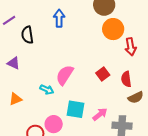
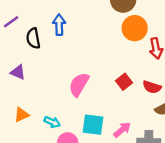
blue arrow: (59, 18) -> (59, 25), moved
red semicircle: (126, 79) -> (152, 87), turned -63
cyan arrow: (47, 90) -> (52, 122), moved

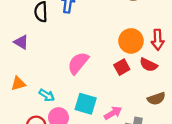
orange circle: (135, 28) -> (131, 41), moved
red semicircle: (152, 87) -> (148, 65), moved

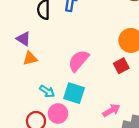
orange triangle: (18, 84) -> (30, 58), moved
cyan square: (86, 104) -> (74, 93), moved

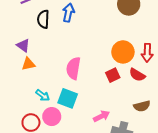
pink semicircle: (79, 61) -> (73, 68), turned -35

